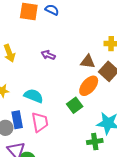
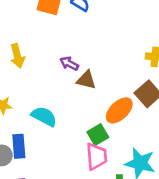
brown triangle: (88, 62) -> (86, 80), moved
pink trapezoid: (40, 122) -> (96, 156), moved

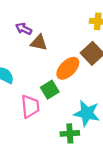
pink trapezoid: (96, 156) -> (30, 106), moved

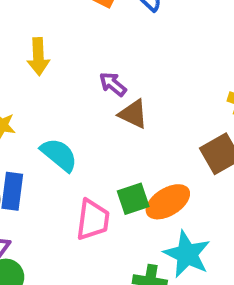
orange ellipse: (68, 68) -> (168, 202), moved

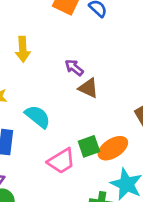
pink trapezoid: (93, 220) -> (61, 161), turned 52

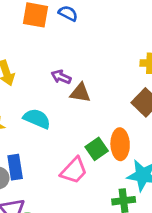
cyan semicircle: (38, 117) -> (37, 119), moved
orange ellipse: (113, 148) -> (120, 144), turned -44

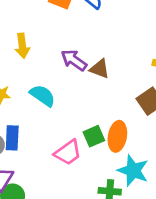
purple arrow: (61, 77) -> (74, 60), size x1.4
brown triangle: (80, 93) -> (100, 69), moved

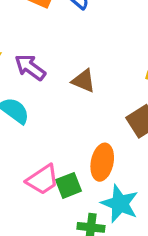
purple arrow: (74, 60) -> (30, 67), moved
green square: (94, 136) -> (68, 185), moved

